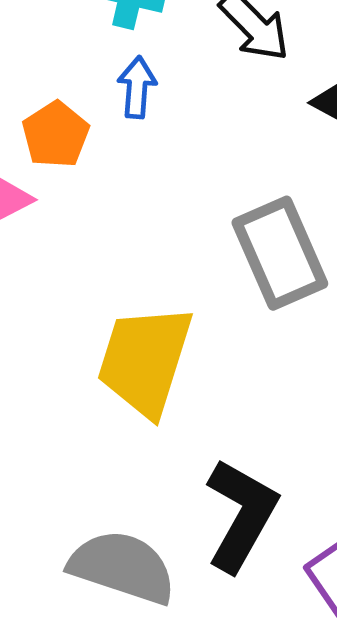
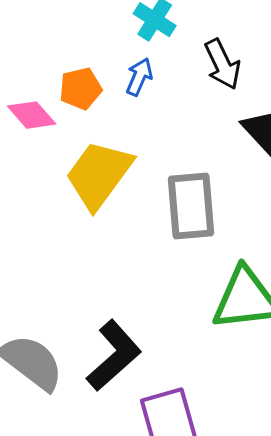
yellow trapezoid: (145, 361) -> (99, 175), moved

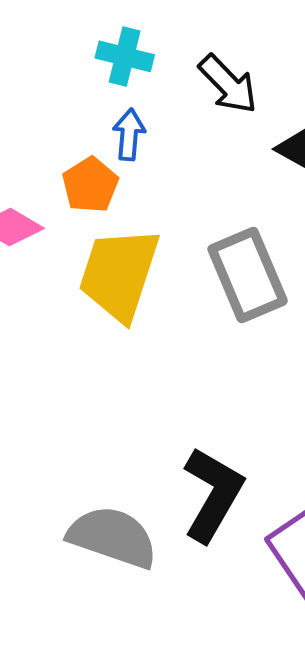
orange pentagon: (81, 89) -> (90, 185), moved

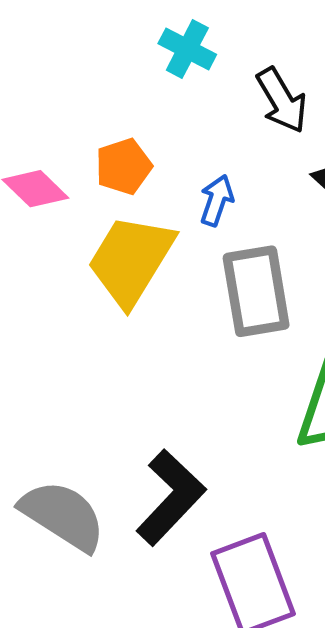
blue arrow: (129, 135) -> (217, 200), moved

